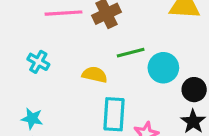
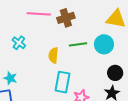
cyan circle: (163, 68) -> (104, 44), moved
yellow semicircle: (95, 75) -> (53, 55), turned -105

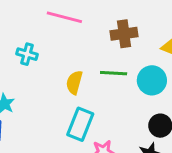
brown cross: (66, 18) -> (124, 34), moved
cyan cross: (19, 43) -> (27, 54), turned -32

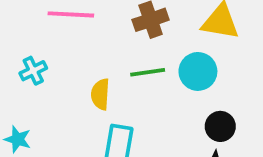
cyan cross: (27, 54) -> (33, 71), turned -30

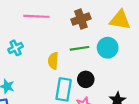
black circle: (220, 126) -> (86, 79), moved

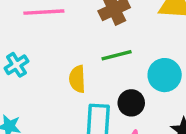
cyan circle: (108, 48) -> (165, 75), moved

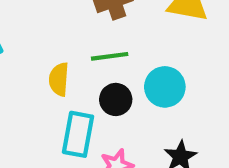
black circle: (131, 103) -> (116, 99), moved

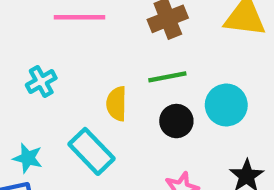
cyan rectangle: (78, 134) -> (91, 151), moved, turned -51

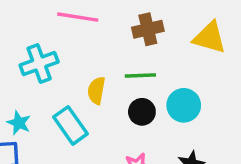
cyan cross: (41, 82) -> (39, 63), size x1.5

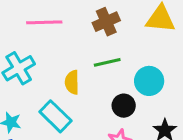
black circle: (142, 112) -> (124, 106), moved

